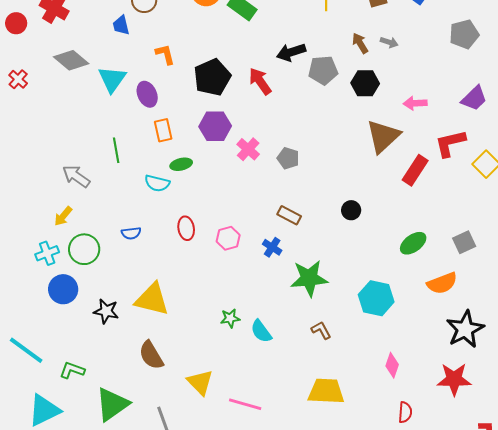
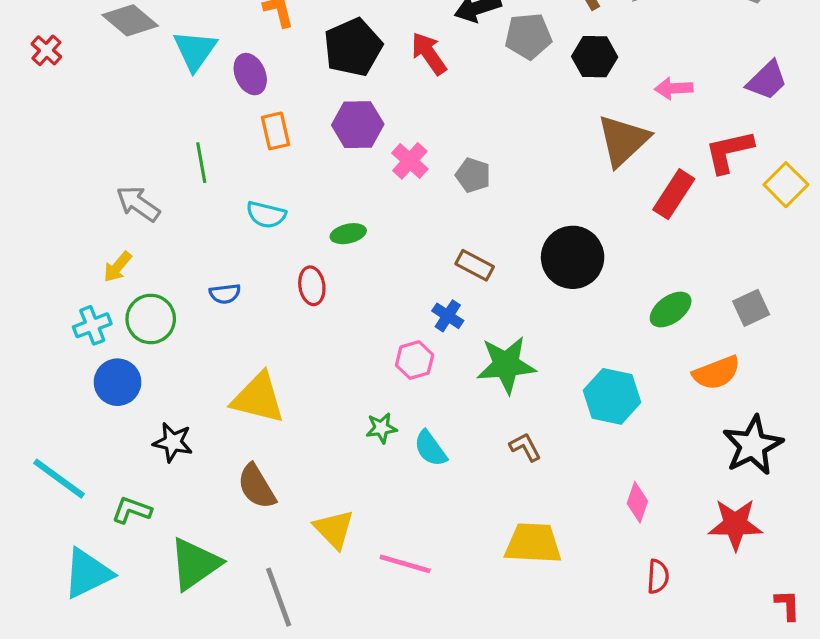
green ellipse: (181, 164) -> (348, 234), moved
black circle: (351, 210) -> (573, 257), size x2.0
pink hexagon: (228, 238) -> (415, 360), moved
black star: (106, 311) -> (173, 442), moved

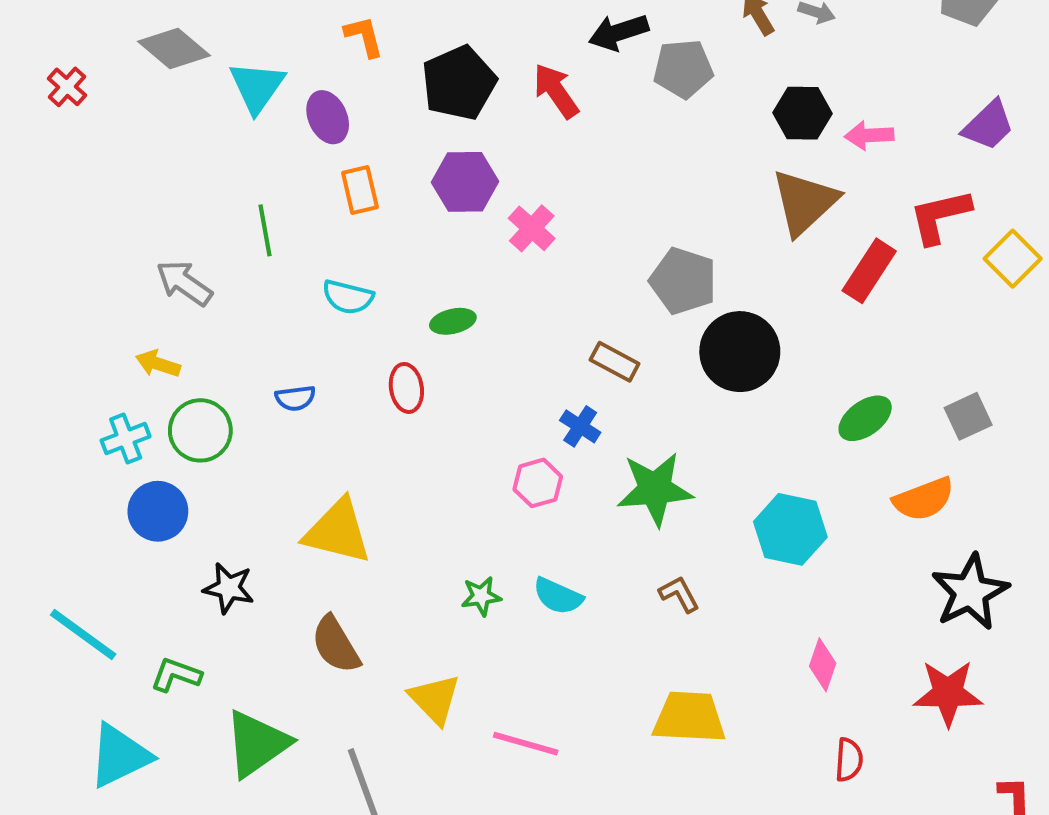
black hexagon: (595, 57) -> (802, 113), moved
gray pentagon: (473, 175) -> (683, 281), moved, size x1.5
yellow arrow: (118, 267) -> (158, 364), turned 68
green star: (381, 428) -> (481, 596), moved
cyan semicircle: (430, 449) -> (558, 596), turned -30

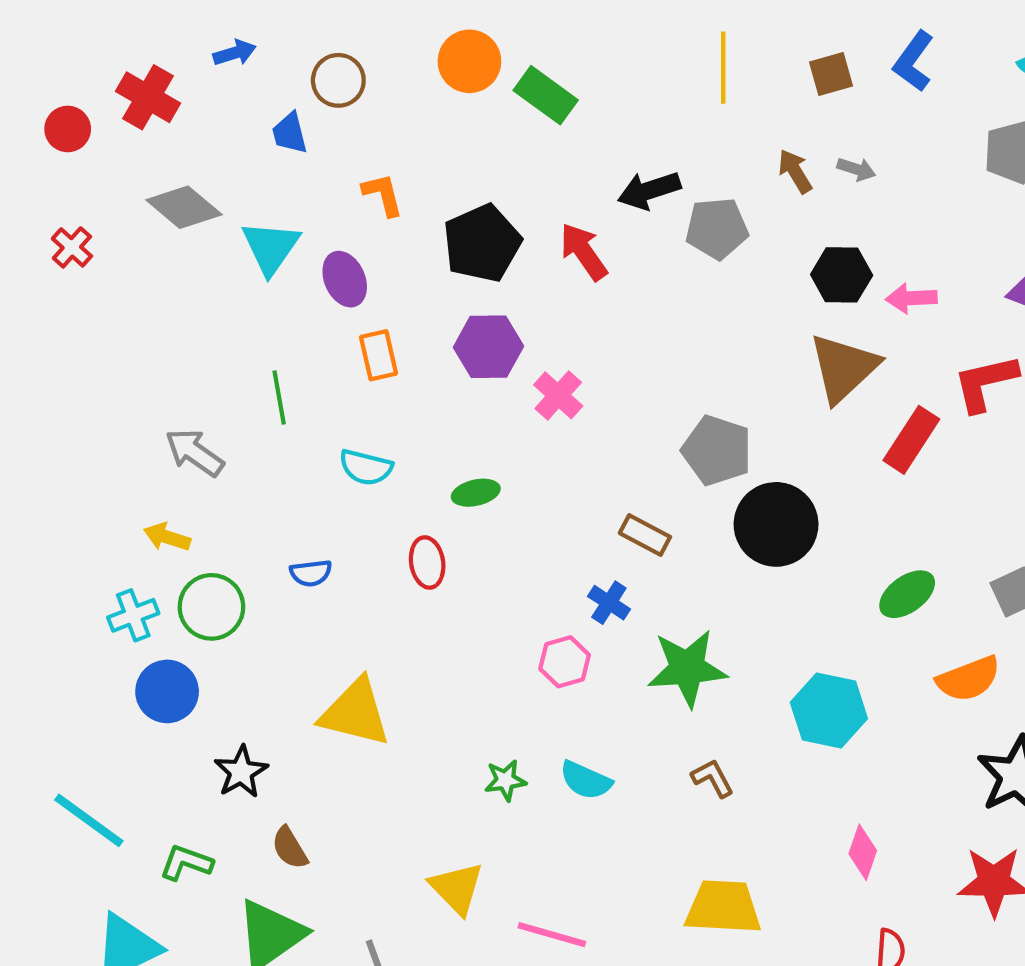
black star: (229, 588) -> (241, 772), turned 30
brown semicircle: (336, 645) -> (290, 848), moved, size x0.7

